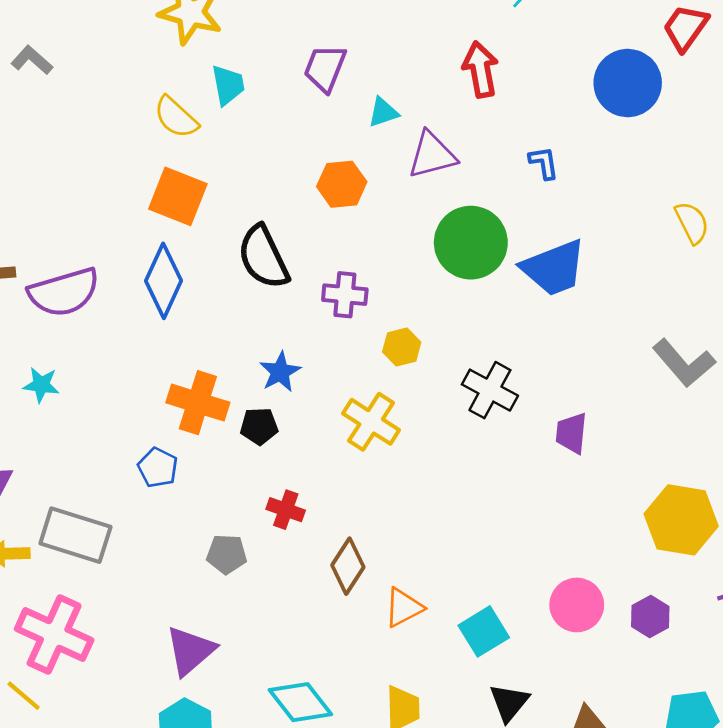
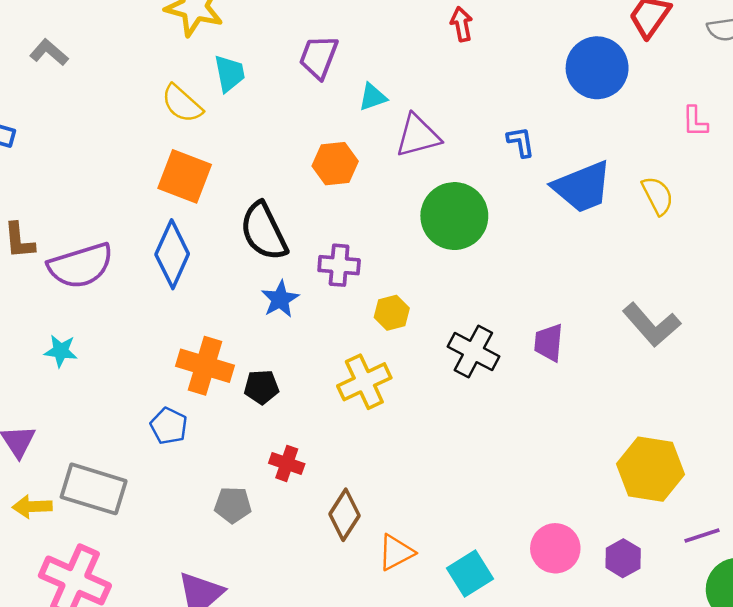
red arrow: (480, 69) -> (462, 24), moved, size x0.7
blue trapezoid: (554, 268) -> (582, 187), moved
blue star: (280, 372) -> (280, 299), moved
yellow cross: (371, 422) -> (364, 382), turned 33
purple trapezoid: (571, 433) -> (549, 343), moved

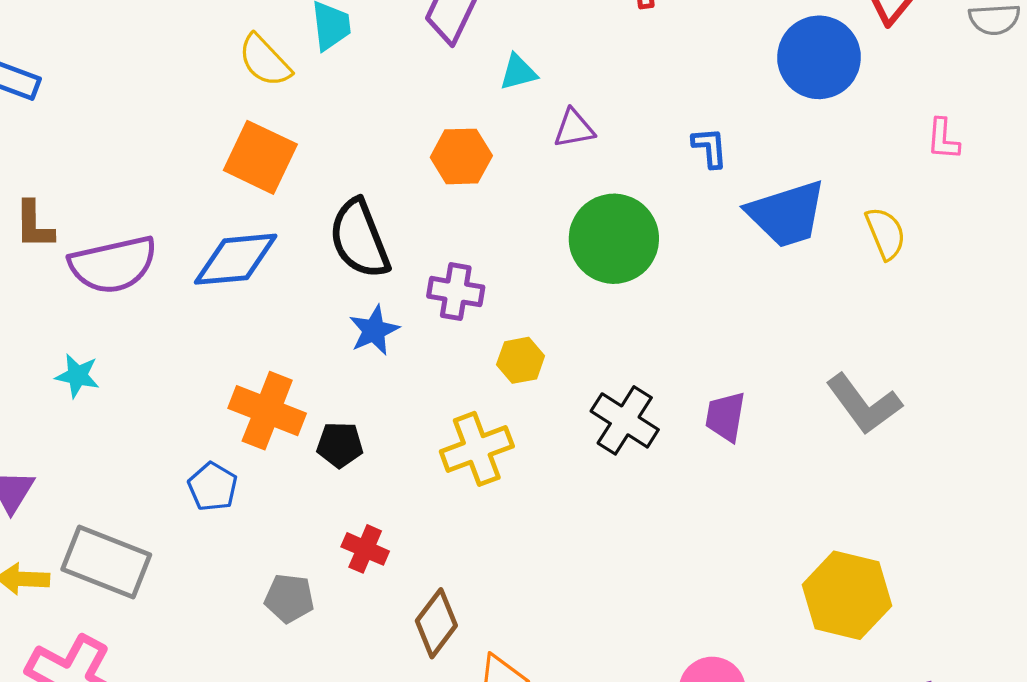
purple triangle: (418, 136) -> (574, 128), size x0.7
blue diamond: (172, 254) -> (236, 259), turned 56

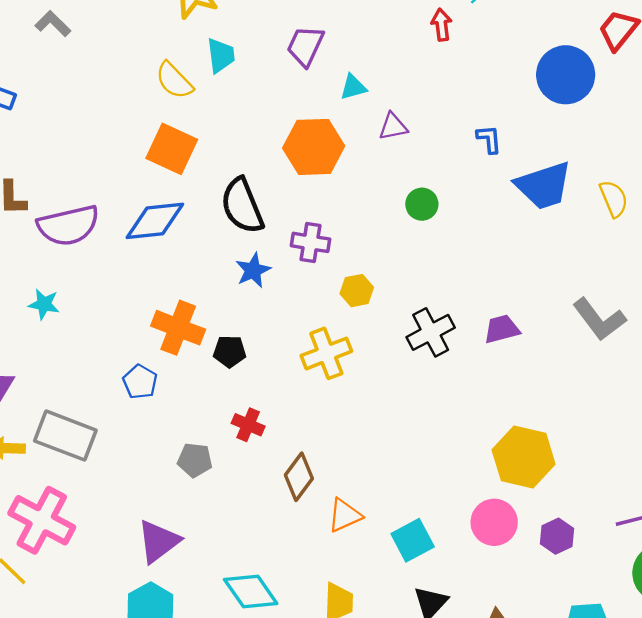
orange hexagon: (461, 156) -> (314, 147), size x1.4
green circle: (614, 239) -> (422, 204), size x0.5
purple trapezoid: (725, 417) -> (502, 329), turned 66
black cross: (625, 420) -> (431, 332), turned 30
yellow hexagon: (847, 595) -> (524, 457), moved

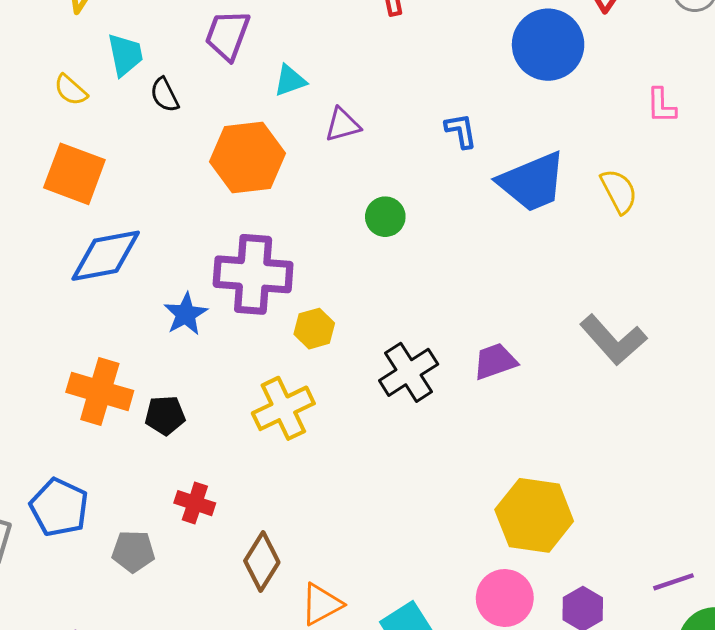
yellow semicircle: (174, 81) -> (71, 90), size x0.7
black semicircle: (242, 206) -> (165, 95), moved, size x0.5
blue diamond: (155, 221) -> (106, 256), moved
purple cross: (311, 242) -> (253, 274), size x1.6
blue pentagon: (140, 382) -> (59, 507), moved, size x1.4

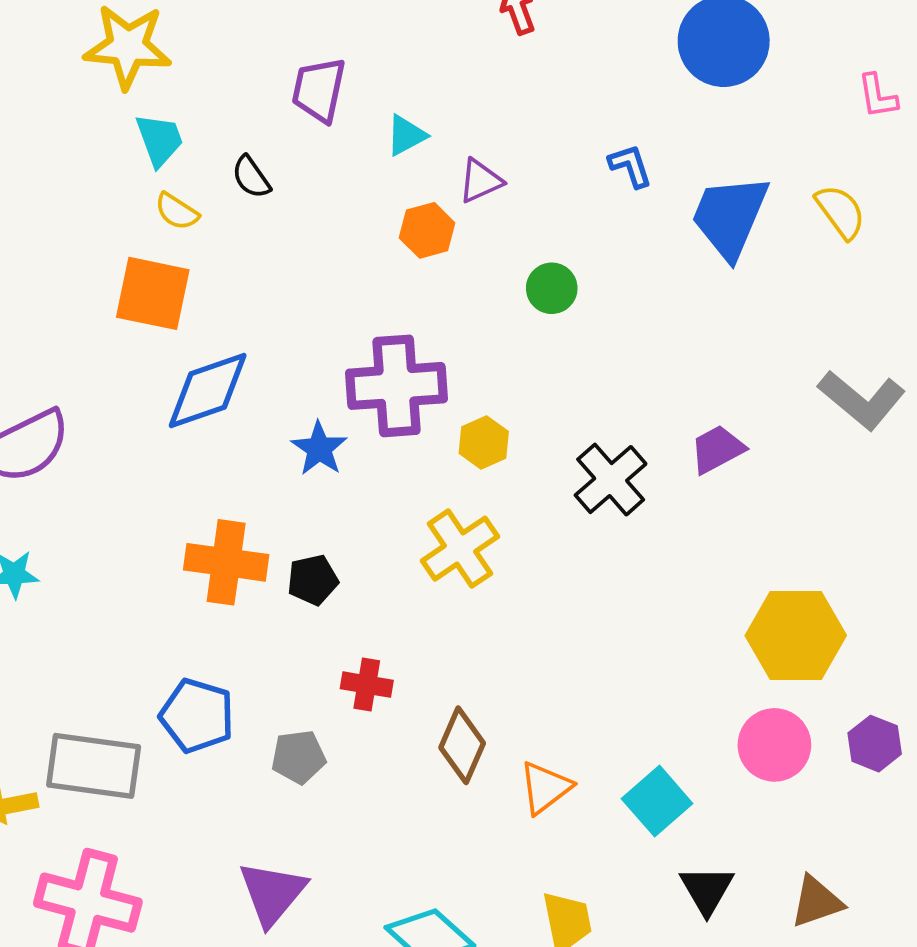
cyan trapezoid: (125, 55) -> (160, 140), moved
yellow semicircle: (71, 90) -> (177, 211), moved
orange hexagon: (248, 158) -> (427, 230), moved, size x0.6
blue trapezoid: (532, 182) -> (730, 217), turned 144

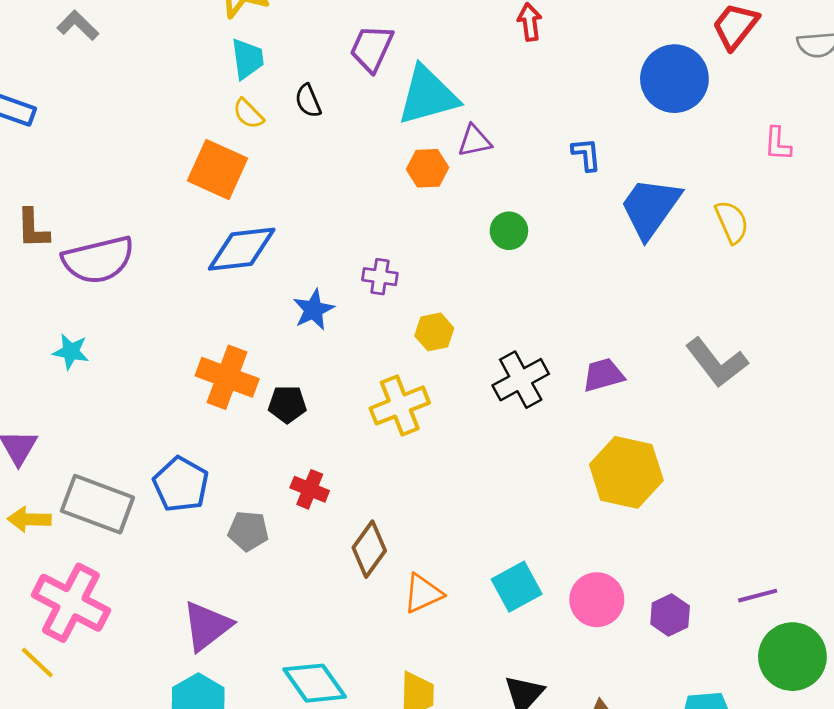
cyan triangle: (406, 135) -> (428, 96), size x2.0
purple cross: (396, 386) -> (380, 277), size x0.5
yellow hexagon: (796, 635) -> (626, 472), moved
cyan square: (657, 801) -> (517, 587), moved

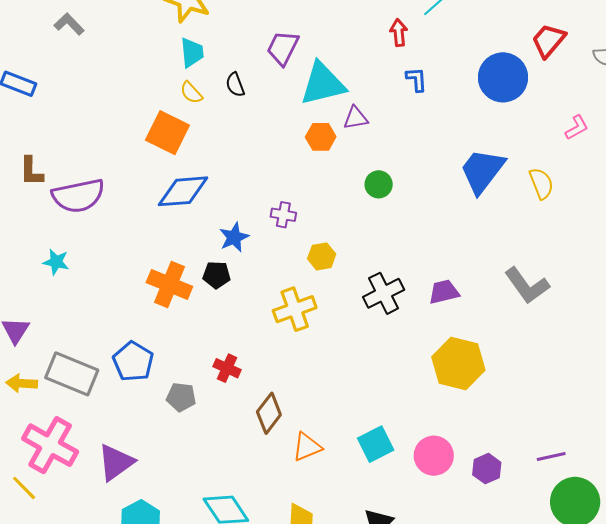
pink L-shape: (778, 144) -> (577, 127), turned -124
blue L-shape: (586, 154) -> (416, 79), moved
black pentagon: (287, 404) -> (217, 275), moved
purple triangle: (207, 626) -> (116, 462), moved

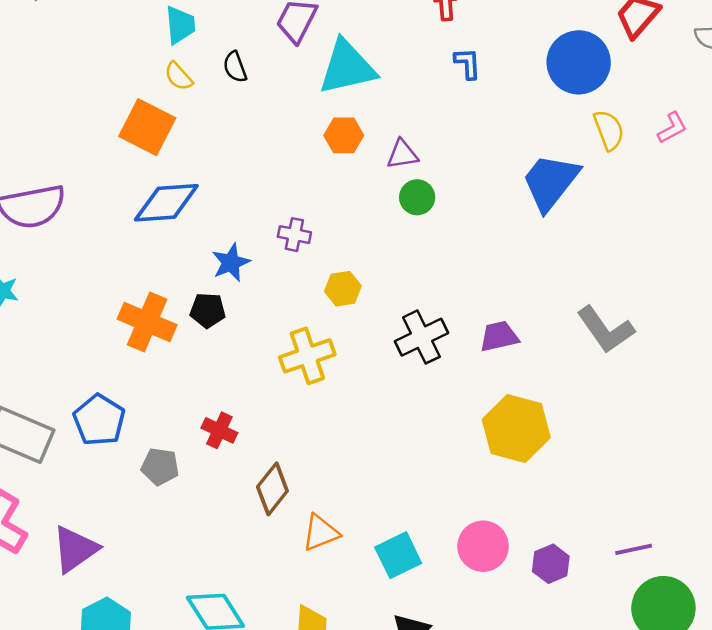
purple triangle: (356, 118) -> (402, 154), moved
yellow semicircle: (541, 183) -> (609, 130), moved
cyan square: (376, 444) -> (398, 555), moved

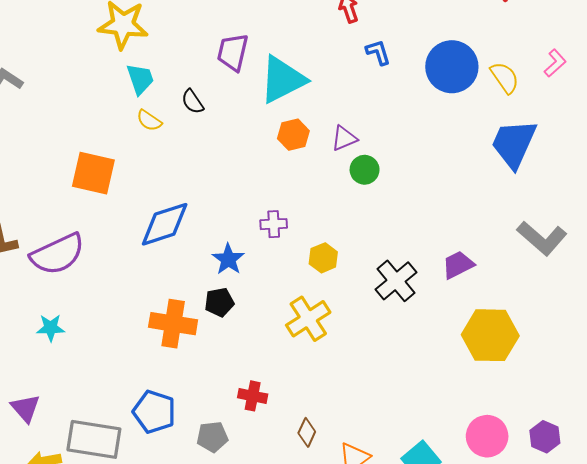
blue circle: (579, 62) -> (452, 67), moved
orange square: (147, 127) -> (93, 173), moved
blue trapezoid: (550, 182) -> (514, 144), moved
brown diamond: (272, 489) -> (307, 432), size x0.7

